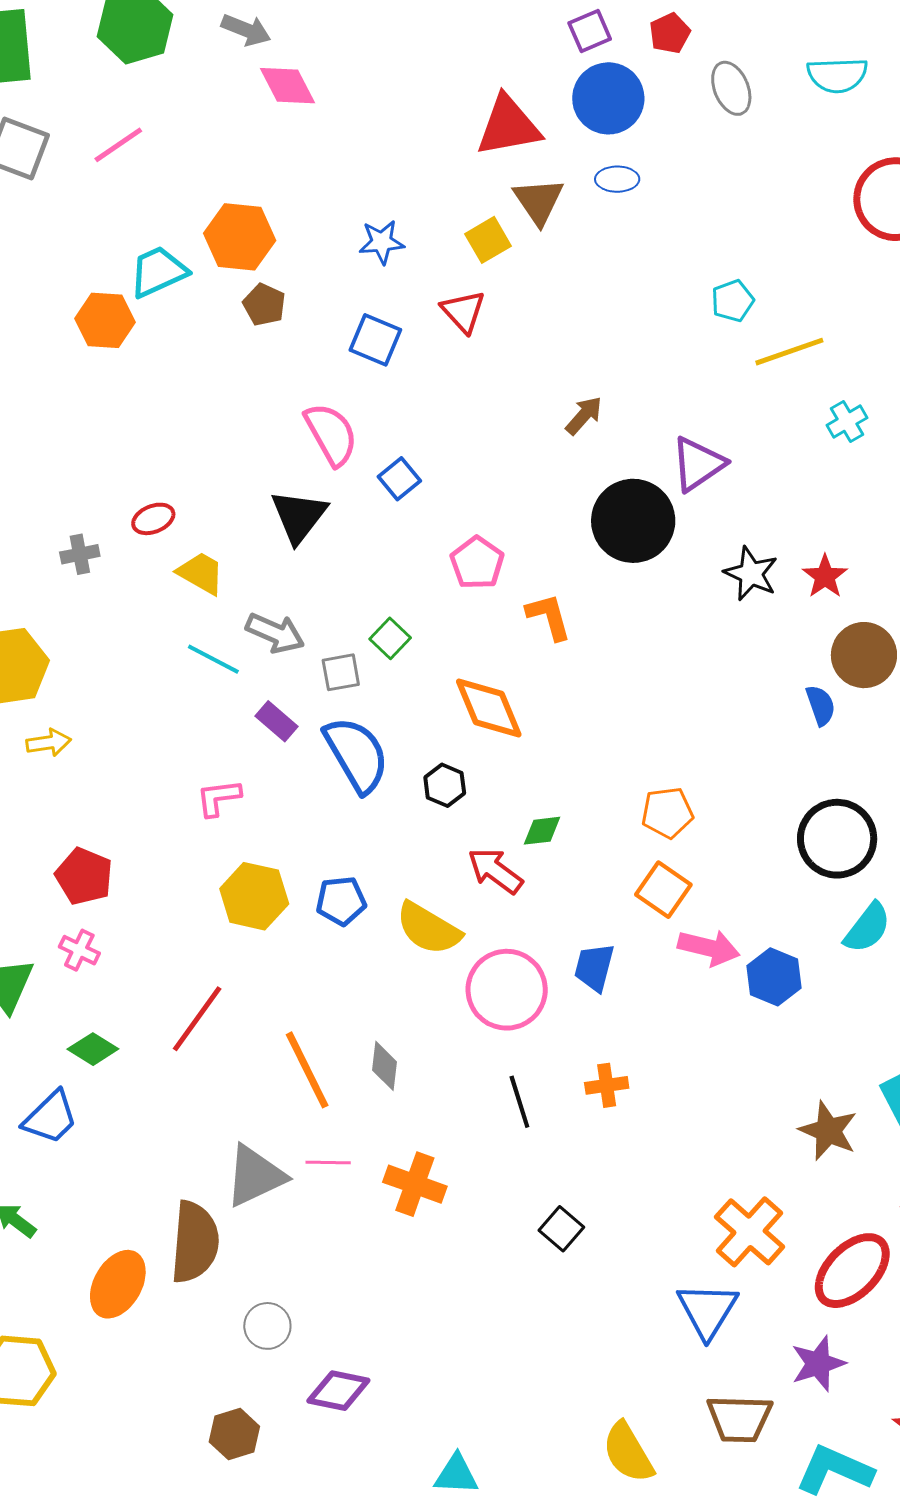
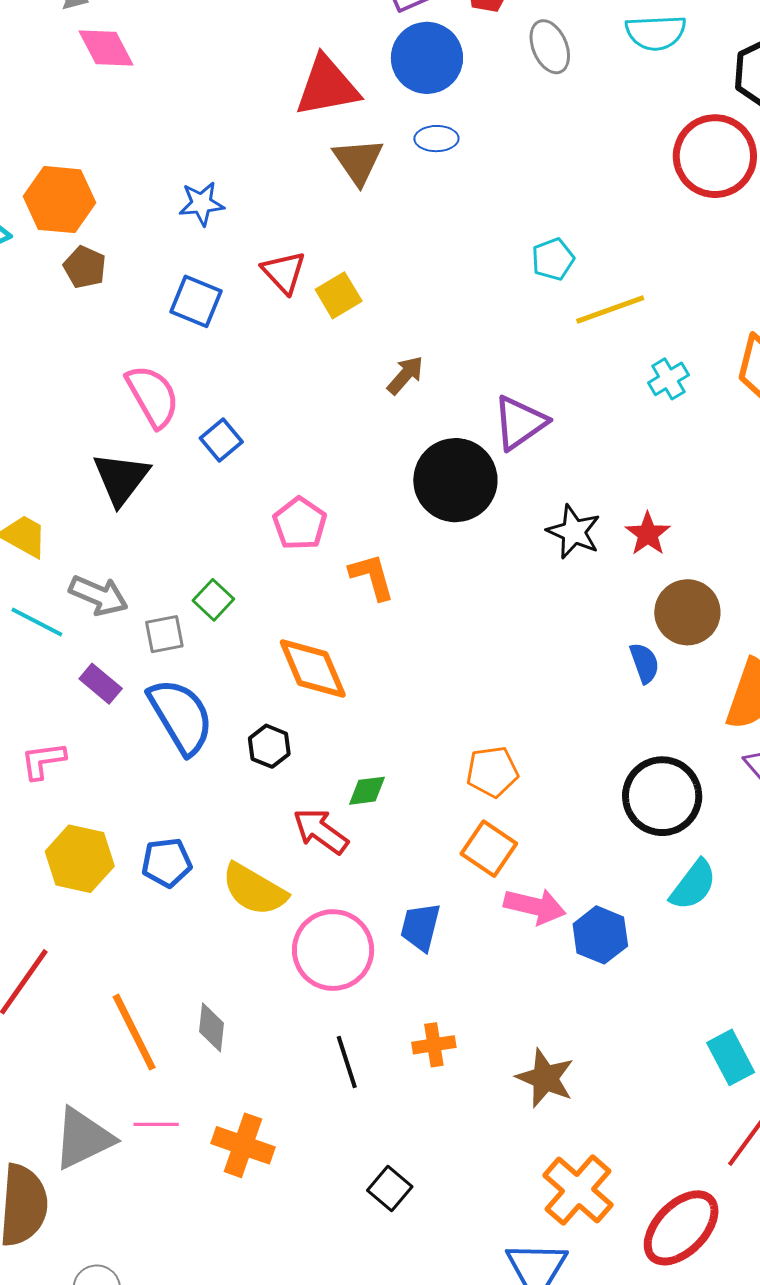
yellow square: (488, 240) -> (339, 295), moved
brown star: (828, 1131) -> (545, 1078), moved

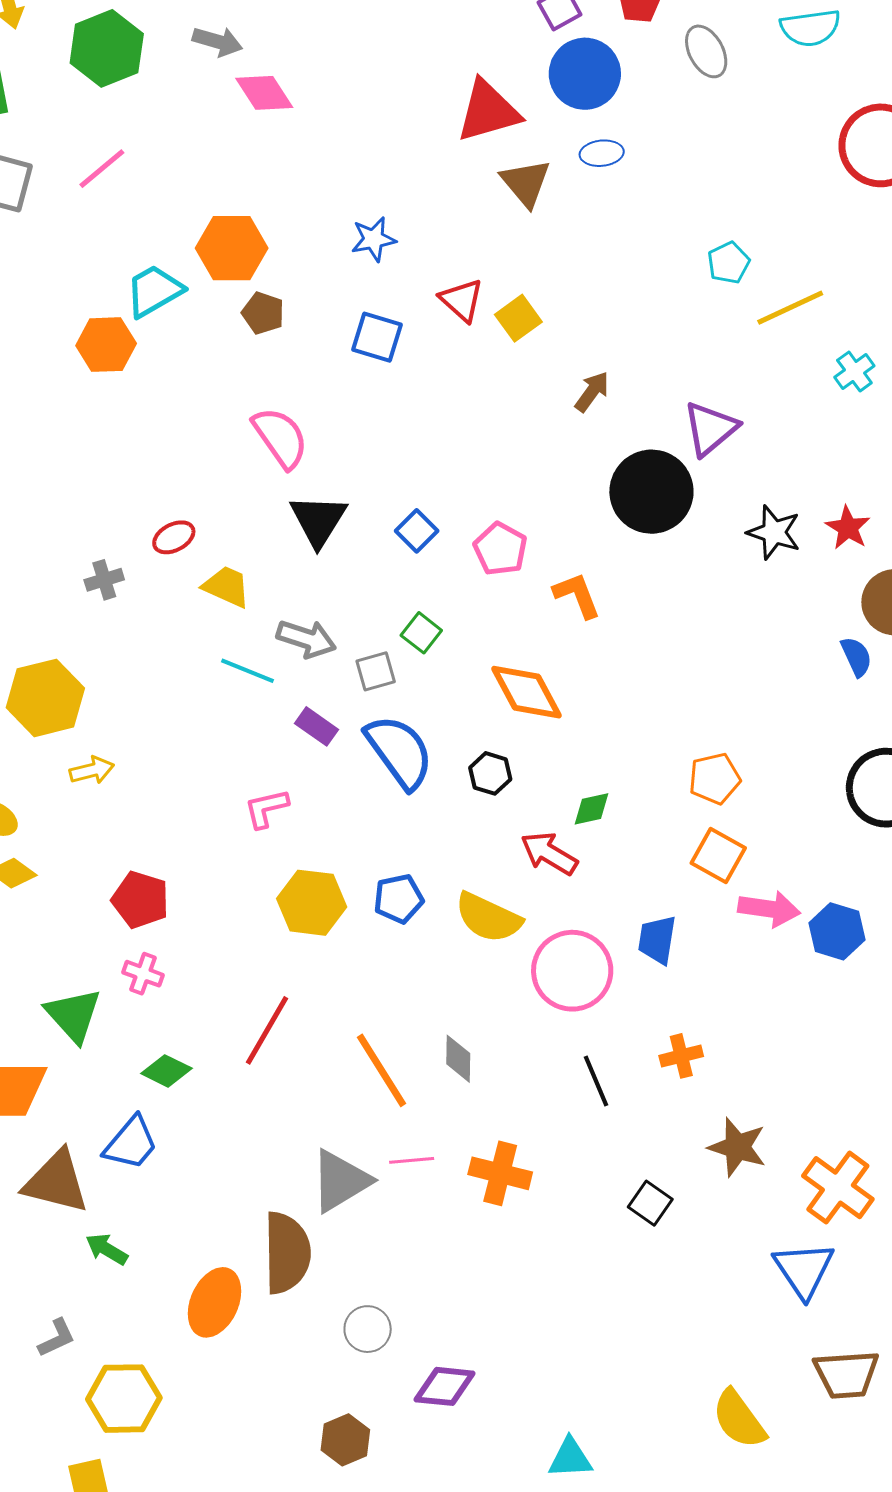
pink semicircle: (153, 396) -> (280, 438), moved
blue square: (221, 440) -> (417, 531), moved
brown star: (545, 1078) -> (737, 1147), moved

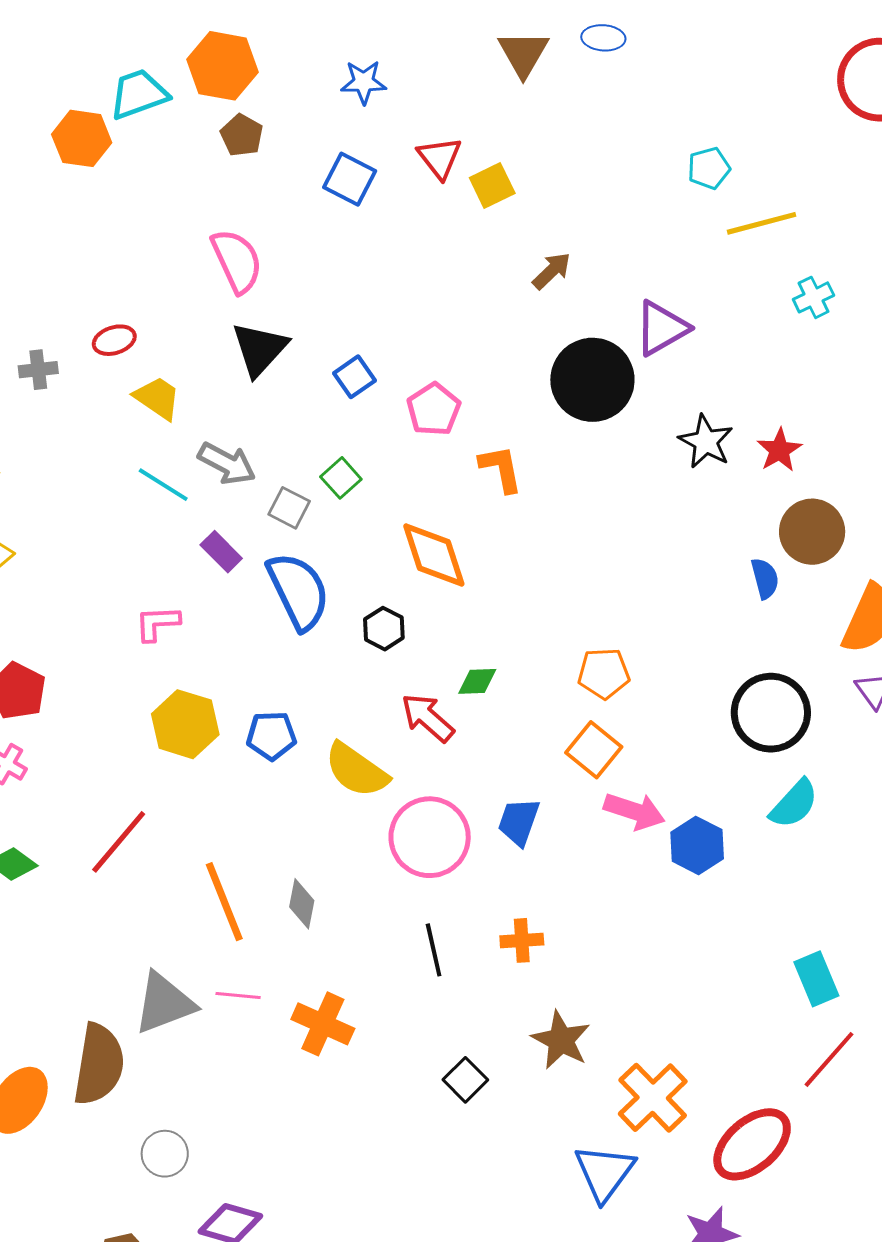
gray square: (376, 671) -> (289, 508), turned 33

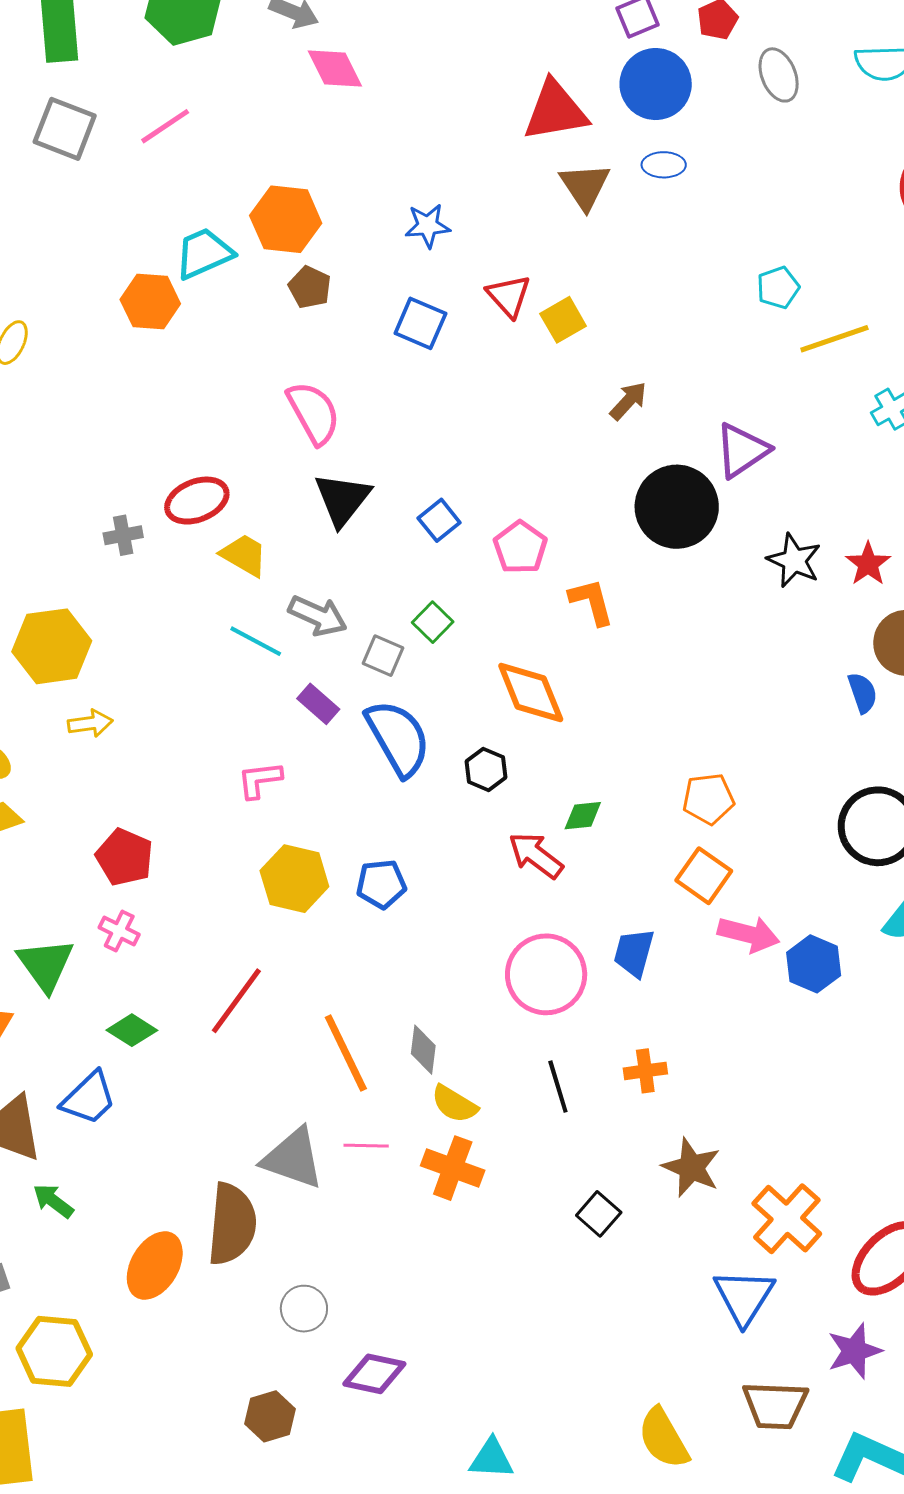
red ellipse: (114, 340) -> (197, 501), size x1.5
yellow semicircle: (356, 770) -> (454, 1104), moved, size x0.7
gray triangle: (164, 1003) -> (293, 1158), turned 44

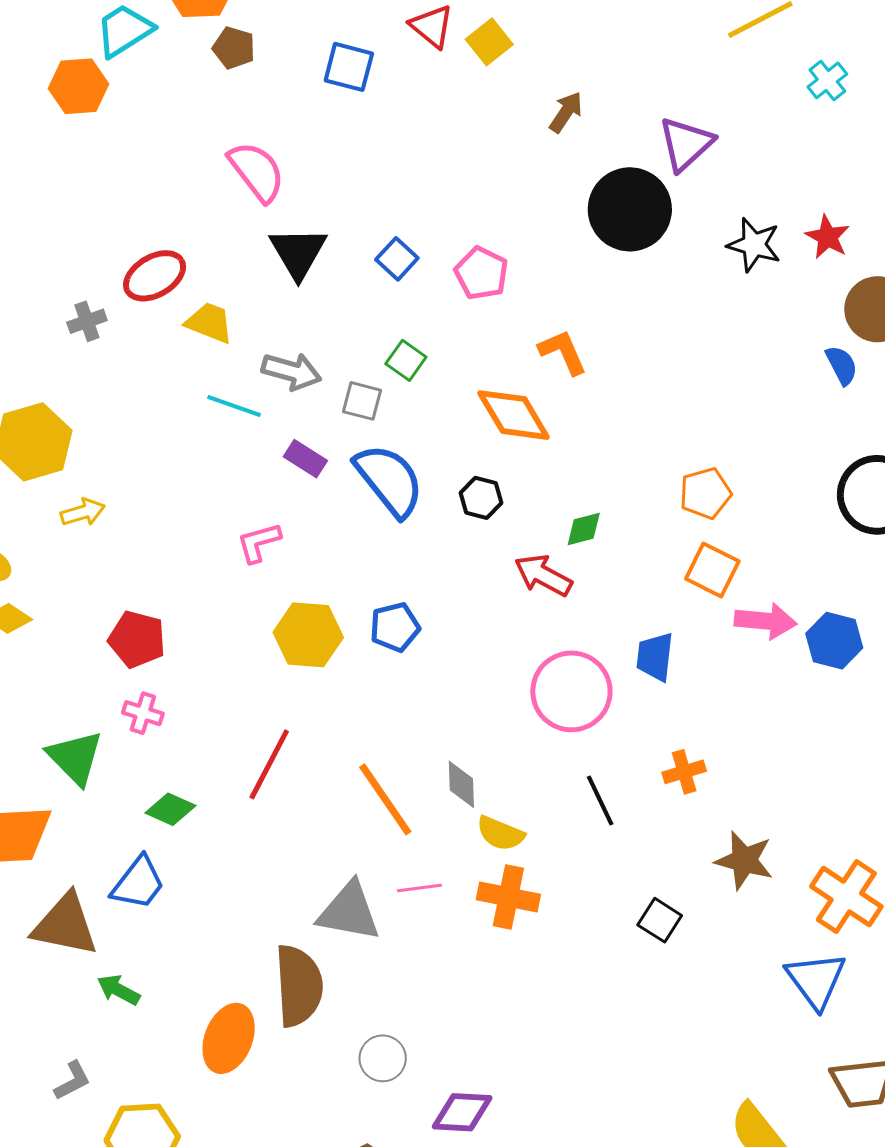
orange L-shape: (592, 602) -> (563, 352), moved

